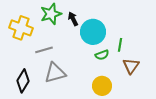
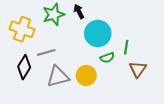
black arrow: (73, 19) -> (79, 11), moved
black diamond: (23, 81) -> (24, 67), moved
yellow circle: (102, 86) -> (86, 76), moved

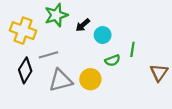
black arrow: (79, 11) -> (83, 25), moved, turned -104
cyan circle: (98, 33) -> (103, 35), size x0.6
brown triangle: (138, 69) -> (159, 73), moved

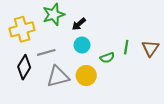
yellow cross: (23, 31) -> (22, 29), turned -35
cyan circle: (103, 35) -> (82, 45), moved
brown triangle: (159, 73) -> (150, 48), moved

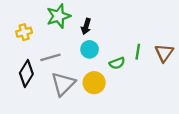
black arrow: (79, 24) -> (86, 26), turned -32
yellow cross: (22, 29) -> (24, 32), size x0.6
gray triangle: (58, 77) -> (63, 84), turned -30

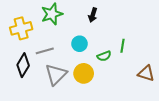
black arrow: (86, 26) -> (93, 15), moved
yellow cross: (24, 32) -> (21, 28), size x1.5
brown triangle: (164, 53) -> (146, 73), moved, turned -48

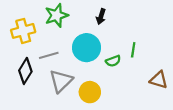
cyan circle: (80, 44) -> (86, 48), size x1.6
yellow circle: (84, 73) -> (90, 92), moved

